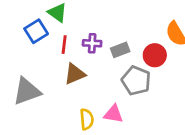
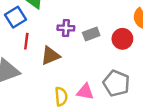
red line: (64, 45) -> (26, 41), moved
gray pentagon: (136, 81) -> (116, 83), moved

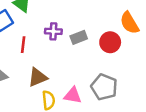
red line: (26, 41) -> (23, 45), moved
brown triangle: (50, 56) -> (38, 77), moved

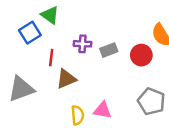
brown triangle: (38, 77) -> (66, 79), moved
gray pentagon: (104, 87) -> (151, 101), moved

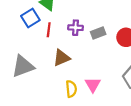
red line: (51, 58) -> (49, 30), moved
pink triangle: (103, 110) -> (93, 85), turned 49

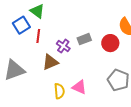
purple cross: (76, 28) -> (63, 46), moved, turned 32
pink triangle: (93, 85) -> (79, 87), turned -35

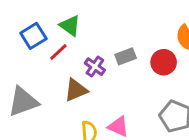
green triangle: (37, 11) -> (70, 26), moved
red line: (38, 36) -> (58, 52), turned 40

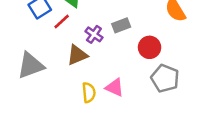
red circle: (164, 62) -> (150, 47), moved

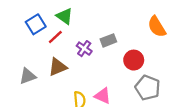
brown triangle: (77, 55) -> (58, 67), moved
gray triangle: (31, 65) -> (28, 76), size x0.7

